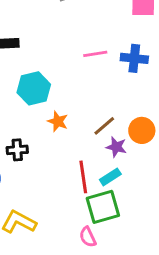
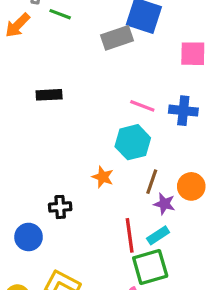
pink line: (95, 54) -> (142, 106), turned 30
cyan hexagon: (34, 88) -> (133, 142), moved
brown line: (104, 126) -> (152, 182), turned -30

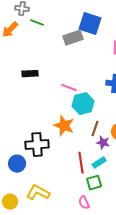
pink line: (142, 106) -> (69, 88), moved
orange star: (103, 177) -> (64, 126), size x1.5
black cross: (60, 207) -> (37, 145), size x1.6
green square: (150, 267) -> (94, 183), size x0.7

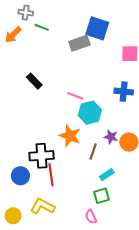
black rectangle: (30, 74) -> (34, 81), turned 49
brown line: (95, 129) -> (93, 152), moved
purple star: (103, 143) -> (111, 137), moved
red line: (81, 163) -> (51, 175), moved

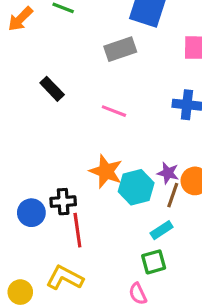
gray rectangle: (79, 43) -> (120, 49), moved
cyan hexagon: (90, 113) -> (136, 187), moved
brown line: (93, 152) -> (173, 195), moved
black cross: (42, 156) -> (63, 202), size x0.7
blue circle: (20, 176) -> (31, 213), moved

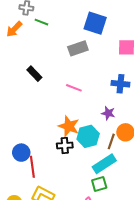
purple star: (168, 173) -> (108, 113), moved
black cross: (63, 202) -> (65, 145), moved
red line: (77, 230) -> (32, 167), moved
cyan rectangle: (162, 230) -> (104, 164), size x1.6

